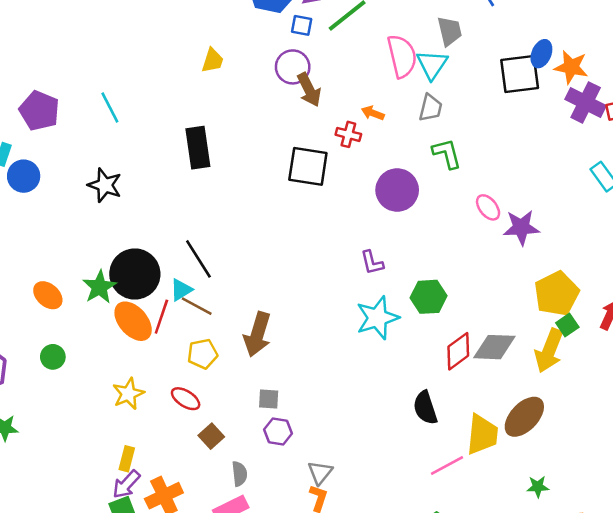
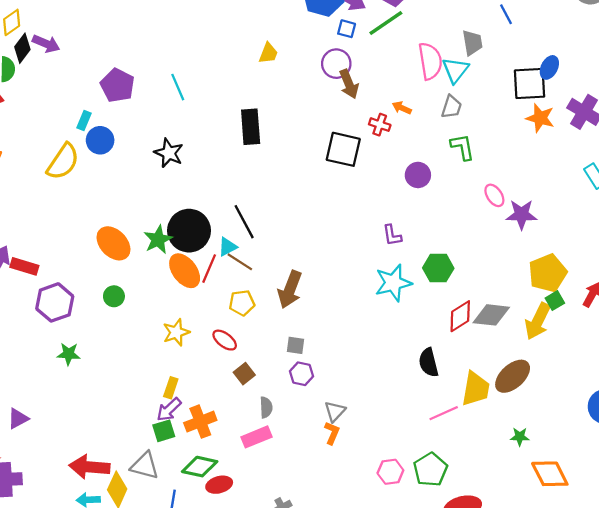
orange star: (571, 67) -> (540, 118), moved
purple circle: (397, 190) -> (418, 175), size x0.7
orange ellipse: (48, 295) -> (113, 243), size x1.4

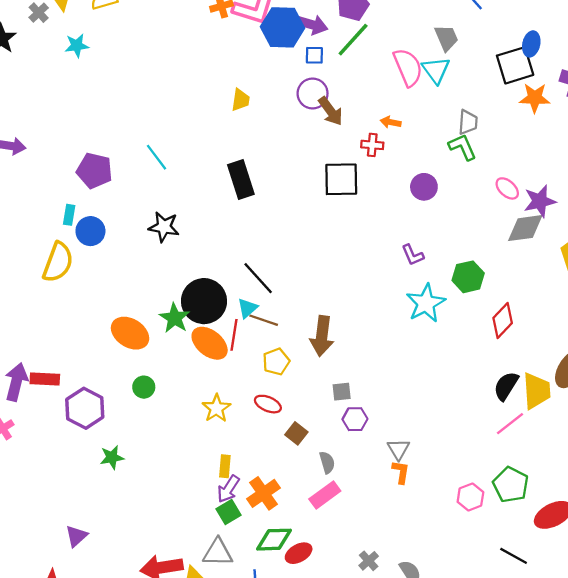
gray trapezoid: (451, 107) -> (468, 122), moved
gray diamond: (491, 315) -> (525, 228), moved
black semicircle: (429, 363) -> (506, 386), moved, turned 60

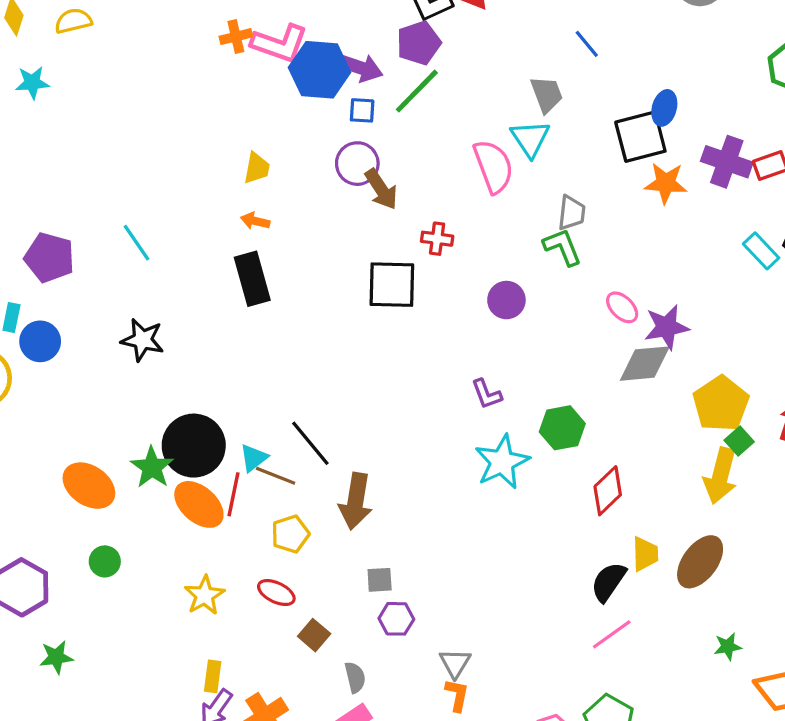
pink semicircle: (408, 67) -> (493, 166), moved
orange arrow: (391, 122) -> (255, 221), moved
black line: (258, 278) -> (310, 443), moved
yellow trapezoid: (537, 391) -> (645, 554), moved, size x0.7

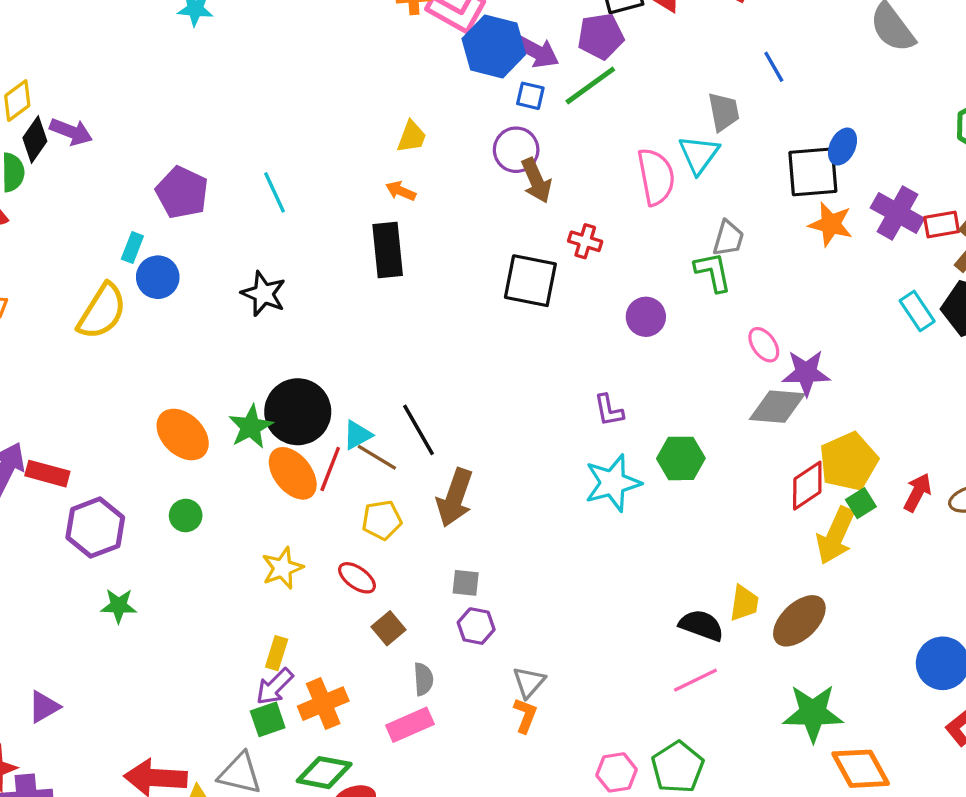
red diamond: (608, 491) -> (807, 486), moved
black semicircle: (608, 582) -> (701, 625), turned 66
green star: (728, 647) -> (813, 713), size x2.0

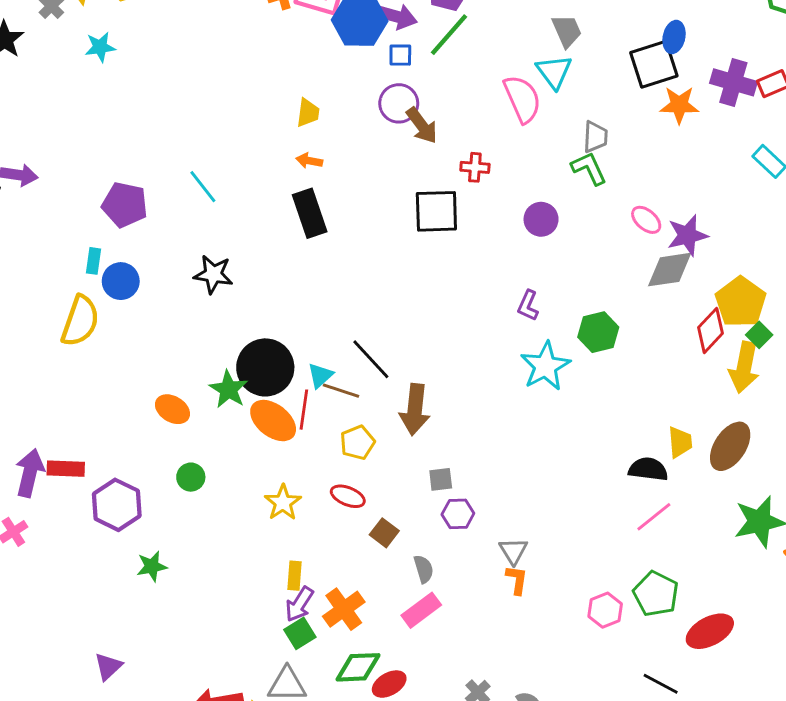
purple L-shape: (609, 410) -> (528, 305), turned 48
orange ellipse: (183, 435) -> (172, 409), size x0.7

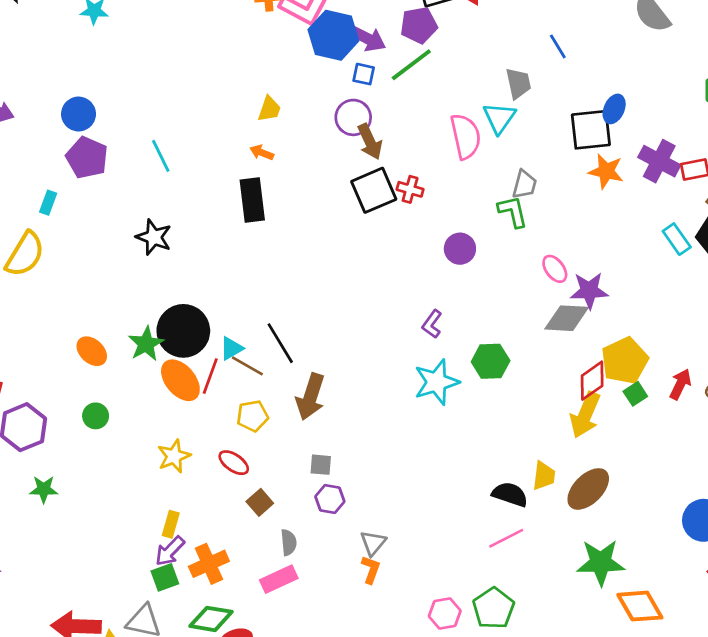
black square: (436, 211) -> (374, 190), moved, turned -33
blue circle: (121, 281) -> (79, 114), moved
yellow arrow: (744, 367) -> (585, 415), moved

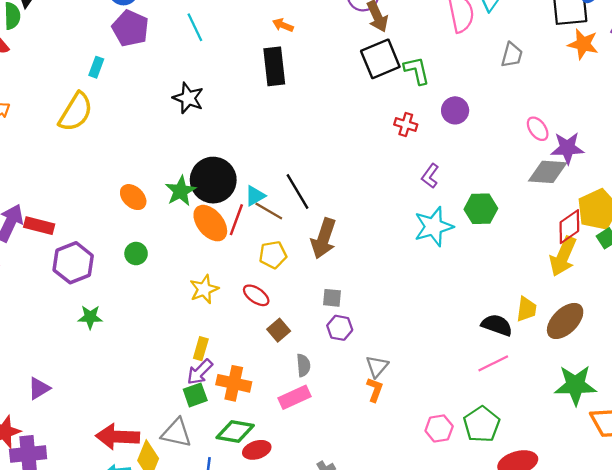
red cross: (410, 189) -> (406, 124), moved
green L-shape: (513, 212) -> (417, 71), moved
orange cross: (209, 564) -> (234, 383), turned 36

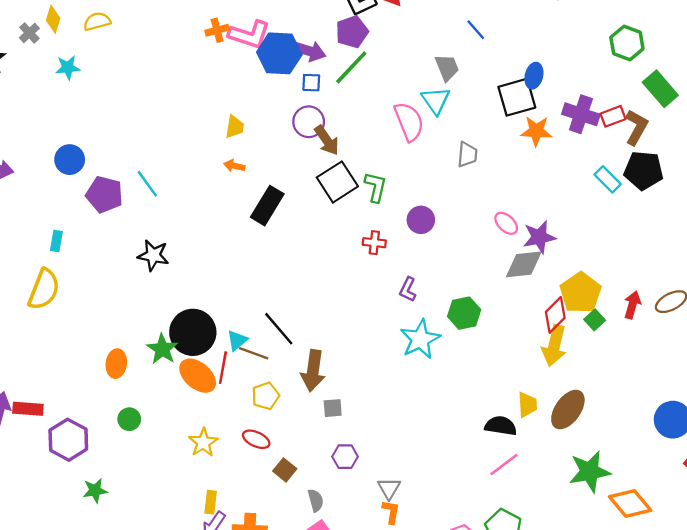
purple pentagon: (130, 28) -> (104, 194), moved
black rectangle: (274, 66) -> (267, 206), moved, turned 48
green L-shape: (417, 71) -> (376, 187), turned 36
orange ellipse: (133, 197) -> (116, 364), turned 64
gray square: (332, 298) -> (333, 408), moved

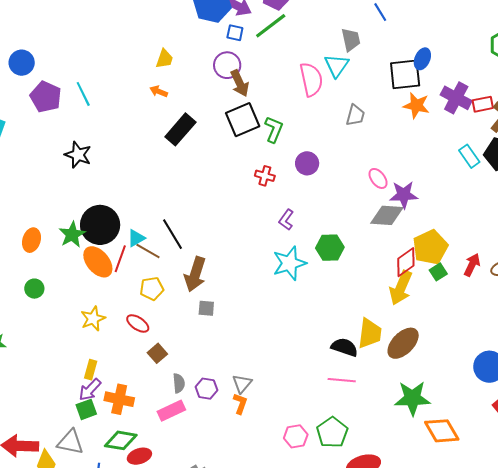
yellow trapezoid: (527, 405) -> (370, 333), size x1.4
purple hexagon: (345, 457) -> (206, 389), moved
pink line: (504, 465) -> (342, 380), turned 32

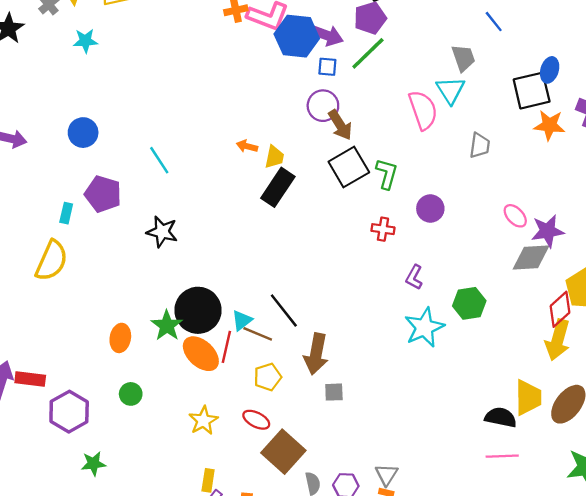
yellow trapezoid: (164, 59) -> (274, 157), moved
purple pentagon: (46, 97) -> (103, 194), moved
brown square: (157, 353) -> (283, 452), size x1.8

